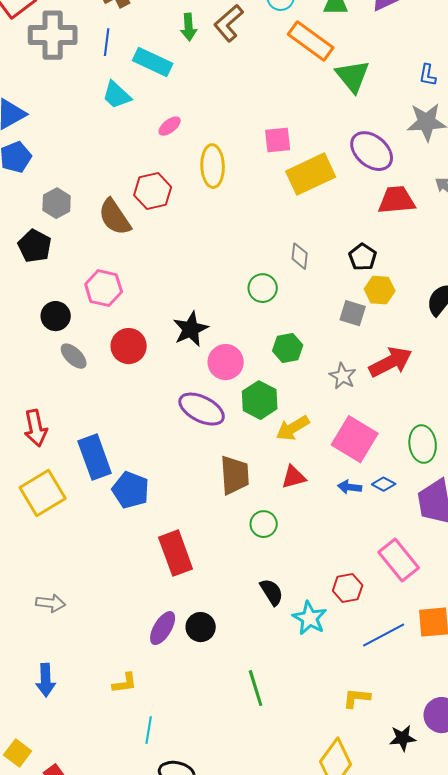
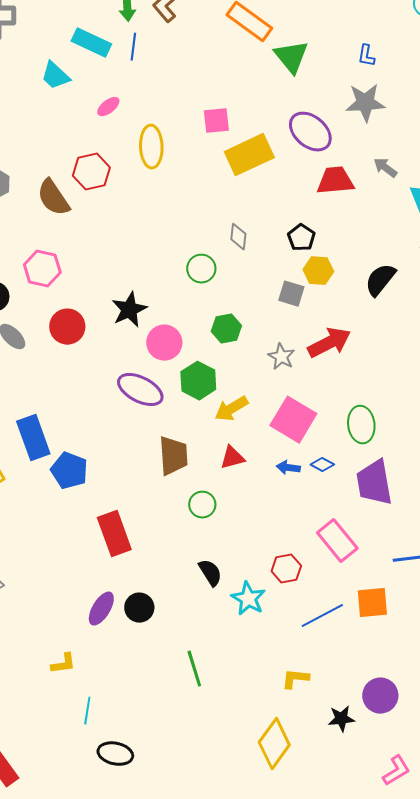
blue line: (107, 42) -> (133, 47), moved

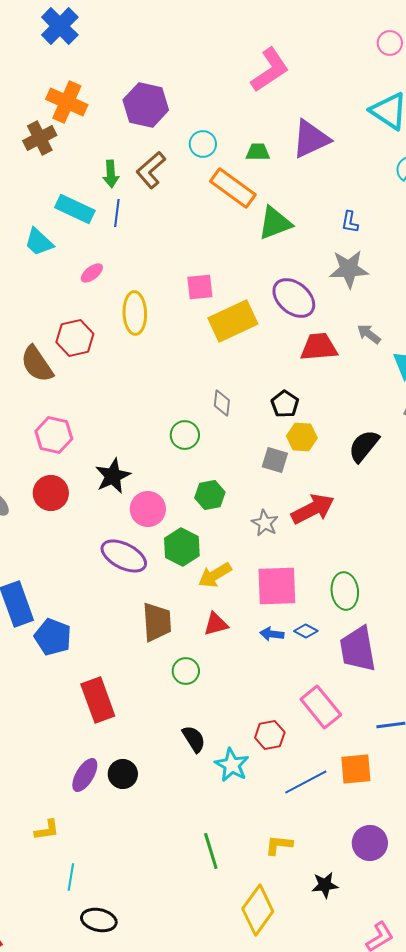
green triangle: (291, 57) -> (275, 223), turned 48
pink hexagon: (42, 269) -> (54, 435), moved
pink square: (293, 420) -> (277, 586), turned -33
green line: (194, 669) -> (211, 851), moved
purple circle: (380, 696) -> (370, 843), moved

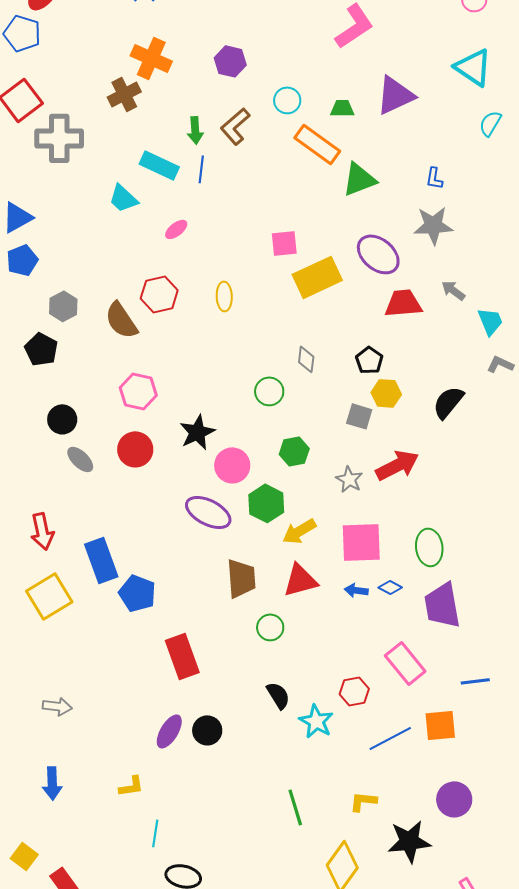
purple hexagon: (146, 105) -> (230, 61), size x0.7
yellow ellipse: (135, 313) -> (224, 296), moved, size x0.7
red triangle: (216, 624) -> (300, 580), size x1.4
black star: (325, 885) -> (409, 841), size x1.6

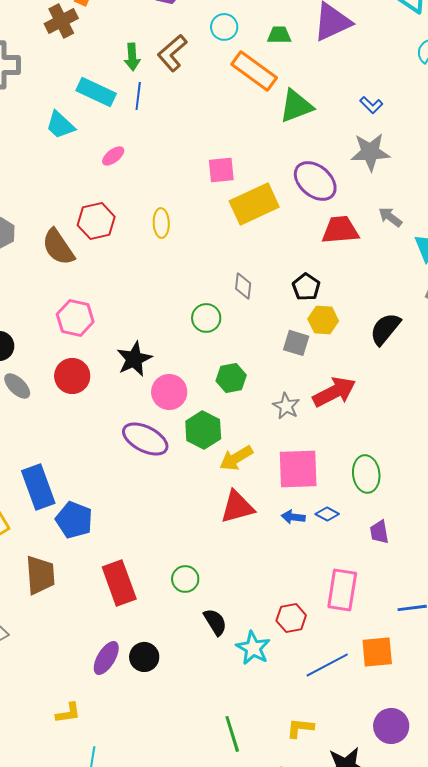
blue L-shape: (434, 178) -> (371, 105), turned -55
brown trapezoid: (241, 578) -> (40, 575), moved
purple trapezoid: (442, 605) -> (379, 532), size x0.5
green circle: (270, 627) -> (185, 579), moved
pink rectangle: (405, 663) -> (342, 590), turned 48

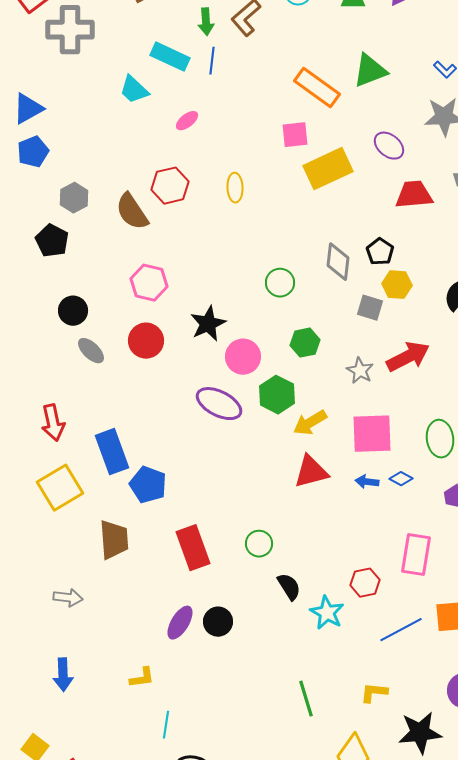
orange rectangle: (254, 71) -> (317, 88), moved
purple ellipse: (315, 181) -> (389, 146), size x0.7
gray diamond: (243, 286) -> (338, 262), moved, size x1.4

